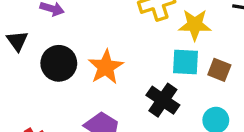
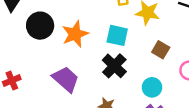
cyan square: (185, 62) -> (117, 35), moved

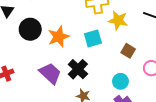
cyan square: (117, 35) -> (93, 38), turned -30
black cross: (114, 66) -> (78, 69), moved

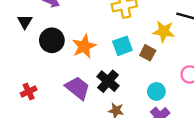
yellow star: (118, 20) -> (164, 31), moved
brown square: (128, 51) -> (148, 53), moved

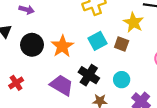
yellow star: (164, 31) -> (134, 22), turned 30
red cross: (29, 91) -> (16, 83), moved
cyan circle: (156, 91) -> (122, 80), moved

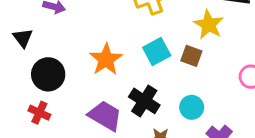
black circle: (32, 45) -> (48, 74), moved
red cross: (16, 83) -> (39, 113), turned -32

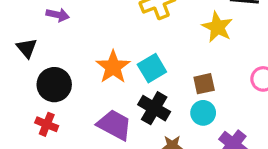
cyan square: (157, 51) -> (152, 68), moved
brown square: (191, 56) -> (204, 84), moved, turned -30

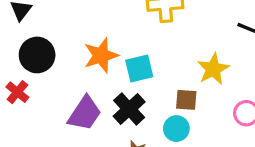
yellow star: (217, 27) -> (213, 69), moved
purple trapezoid: (114, 125) -> (85, 113), turned 78

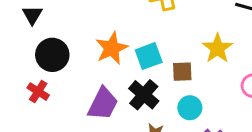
brown square: (186, 100) -> (182, 72), moved

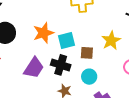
black cross: (144, 95) -> (61, 65), turned -30

